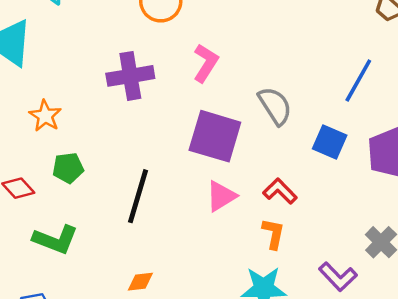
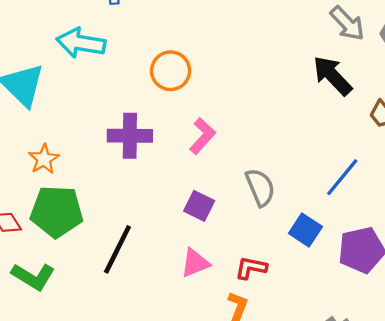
purple square: (215, 136) -> (199, 206), size x0.6
green pentagon: (68, 168) -> (57, 212), size x1.8
red L-shape: (280, 191) -> (251, 268), turned -44

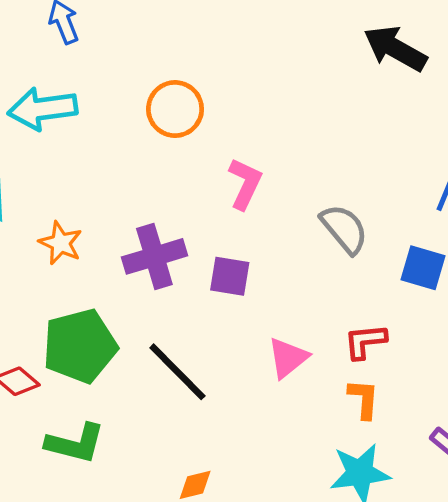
purple cross: (130, 136) -> (154, 256), moved
orange star: (44, 159) -> (61, 243), moved
purple square: (199, 206) -> (230, 276), moved
black line: (117, 249) -> (177, 372), turned -54

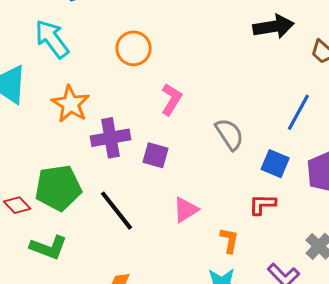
black arrow: (395, 48) -> (274, 27), turned 135
cyan arrow: (43, 109) -> (52, 39), turned 54
orange star: (61, 243) -> (71, 104), moved, size x1.4
red L-shape: (365, 341) -> (262, 204), moved

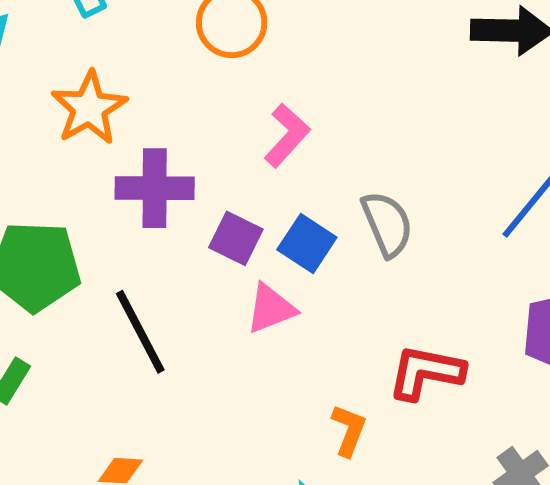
blue square: (275, 164) -> (307, 244), moved
red L-shape: (262, 204) -> (426, 372), size x1.4
pink triangle: (186, 210) -> (271, 309), moved

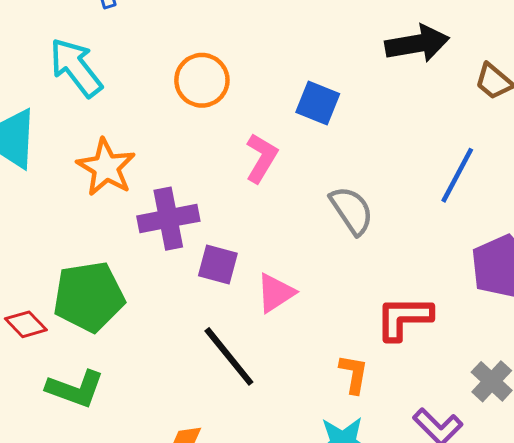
purple square: (236, 238) -> (218, 265), moved
blue square: (307, 244) -> (318, 103), moved
black line: (140, 332) -> (229, 356), moved

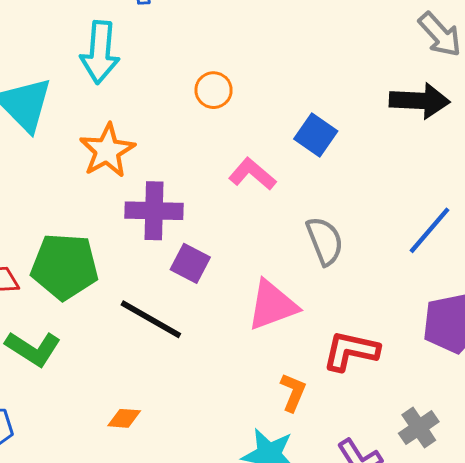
cyan arrow: (76, 67) -> (100, 52), turned -150
orange circle: (202, 80) -> (214, 90), size x0.7
pink L-shape: (261, 158) -> (252, 174), turned -93
pink triangle: (275, 293) -> (272, 305), moved, size x1.4
black line: (229, 356) -> (151, 319), moved, turned -34

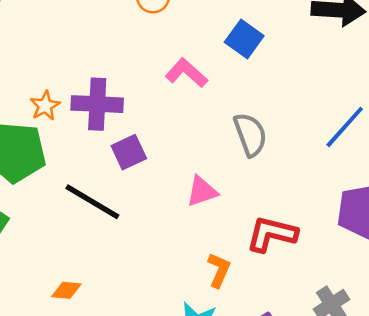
orange star: (107, 151) -> (45, 106), moved, size x0.6
purple square: (190, 263) -> (129, 152), turned 36
pink triangle: (272, 305) -> (202, 191), size x0.7

